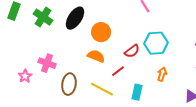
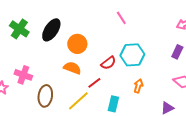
yellow line: (102, 89) -> (78, 101), turned -70

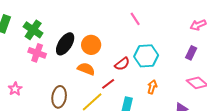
black ellipse: (51, 30) -> (65, 44), moved
pink cross: (23, 75) -> (37, 53), moved

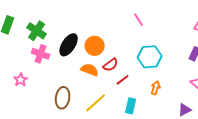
red semicircle: (122, 64) -> (111, 65), moved
red line: (108, 84) -> (123, 80), moved
pink star: (15, 89) -> (21, 80), moved

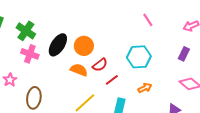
pink line: (139, 20) -> (148, 20), moved
orange arrow: (156, 88) -> (145, 88), turned 48
brown ellipse: (63, 98) -> (34, 98), moved

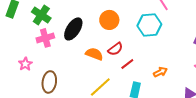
orange circle: (84, 46) -> (109, 20), moved
pink cross: (30, 54) -> (45, 38), turned -36
cyan hexagon: (139, 57) -> (149, 25), moved

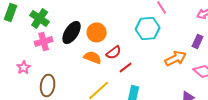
orange circle: (109, 20) -> (97, 32), moved
orange arrow: (160, 72) -> (176, 58), moved, size x1.5

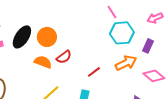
cyan hexagon: (148, 28) -> (122, 33), moved
red line: (126, 68) -> (94, 72), moved

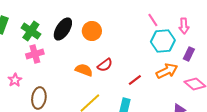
pink arrow: (155, 18) -> (184, 26), moved, turned -70
black ellipse: (22, 37) -> (63, 29), moved
orange circle: (47, 37) -> (92, 31), moved

